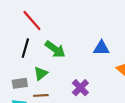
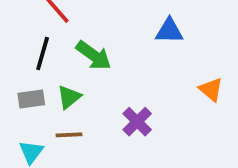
blue triangle: (101, 48) -> (169, 31), moved
gray rectangle: (20, 83) -> (31, 99), moved

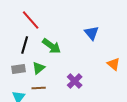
blue triangle: (169, 31) -> (92, 33), turned 49

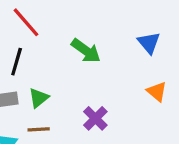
blue triangle: (92, 33) -> (149, 43), moved
green arrow: (52, 46) -> (86, 51), moved

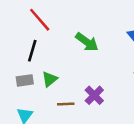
brown line: (39, 129) -> (66, 104), moved

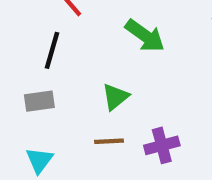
green triangle: (50, 79) -> (115, 97), moved
purple cross: (94, 95) -> (162, 145), moved, turned 30

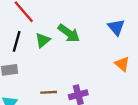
green triangle: (115, 97) -> (43, 40), moved

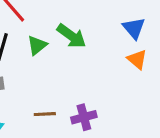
orange triangle: (122, 64) -> (137, 59), moved

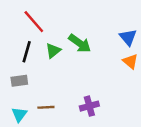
brown line: (45, 114) -> (46, 107), moved

